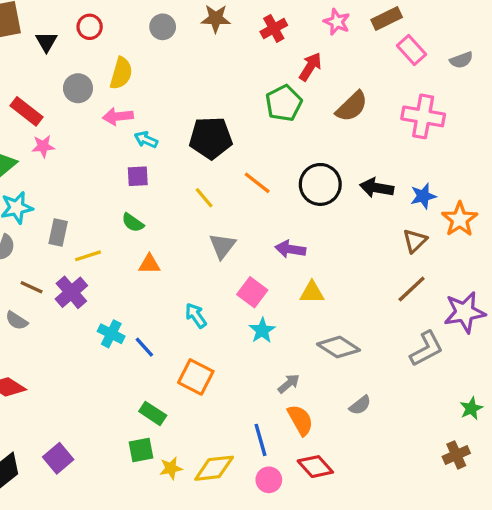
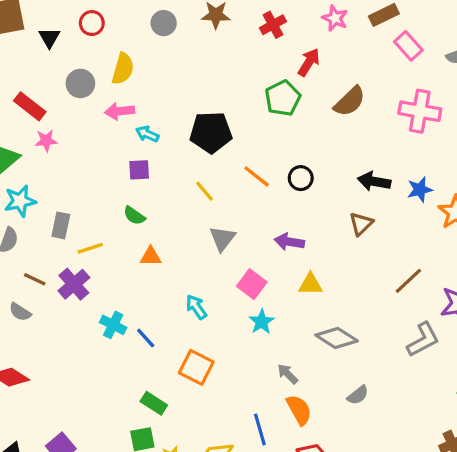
black circle: (320, 184) -> (301, 178), moved, size x0.6
brown triangle: (415, 241) -> (361, 224), moved
gray arrow: (289, 384) -> (288, 374), turned -95

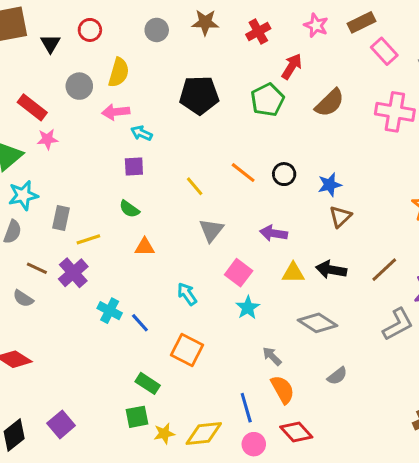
black pentagon: (211, 132) -> (199, 95), moved
black arrow: (374, 181) -> (331, 270), moved
blue star: (420, 190) -> (330, 185), moved

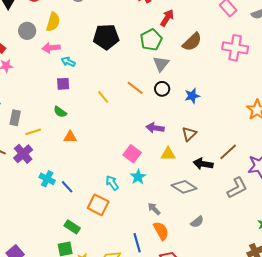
brown triangle: (340, 217) -> (189, 134), moved
gray triangle: (211, 230) -> (161, 64), moved
black arrow: (331, 270) -> (203, 164), moved
cyan arrow: (187, 294) -> (112, 183), moved

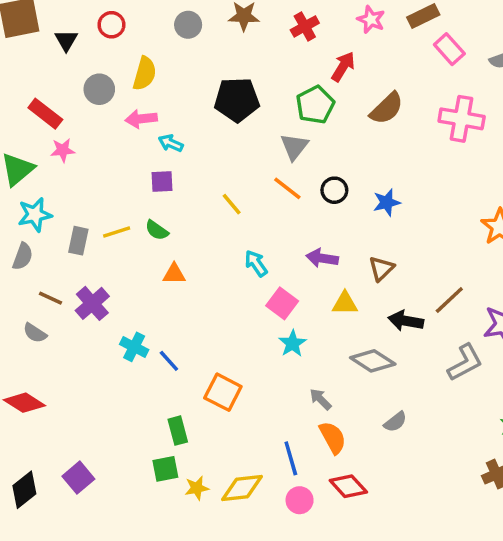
gray triangle: (161, 64) -> (294, 147), moved
yellow line: (33, 132) -> (117, 232), moved
cyan arrow: (112, 183) -> (256, 263), moved
green rectangle: (72, 227) -> (178, 431), turned 42

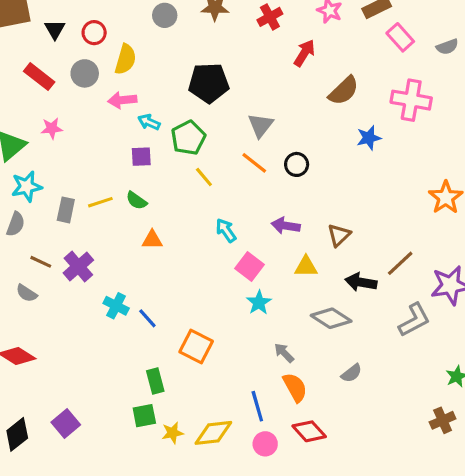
red circle: (111, 25) -> (94, 33), moved
green pentagon: (315, 105) -> (188, 138), moved
red rectangle: (45, 114) -> (39, 77), moved
blue star: (387, 202) -> (369, 138), moved

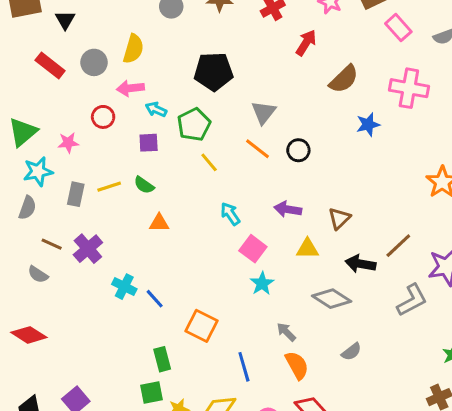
red circle: (94, 33) -> (103, 117), moved
pink star: (52, 128) -> (68, 143), moved
blue line: (257, 406) -> (244, 367), moved

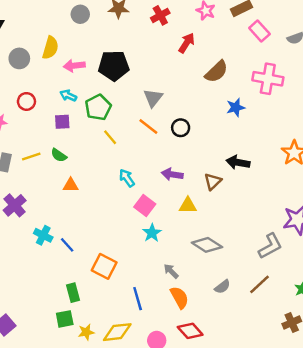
pink arrow: (130, 88) -> (74, 66), moved
brown line: (398, 246) -> (259, 284), moved
black arrow: (360, 264) -> (238, 162), moved

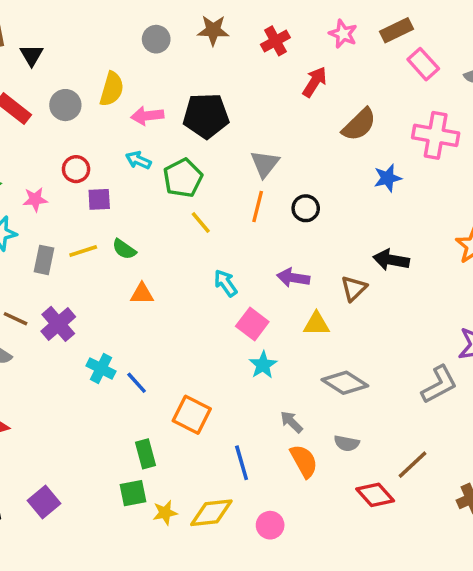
purple square: (62, 122) -> (99, 199), moved
orange line: (148, 127) -> (258, 206), turned 66
brown line: (259, 284) -> (413, 465), moved
gray semicircle: (222, 287) -> (347, 443), moved, turned 49
red diamond: (190, 331) -> (375, 495), moved

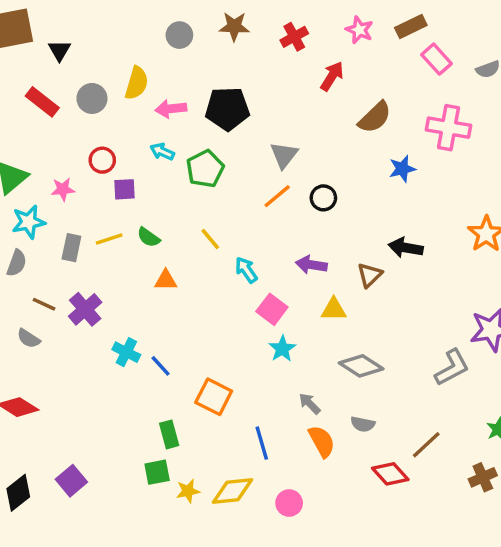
orange line: (258, 206) -> (277, 196), turned 36
yellow line: (201, 223) -> (210, 239), moved

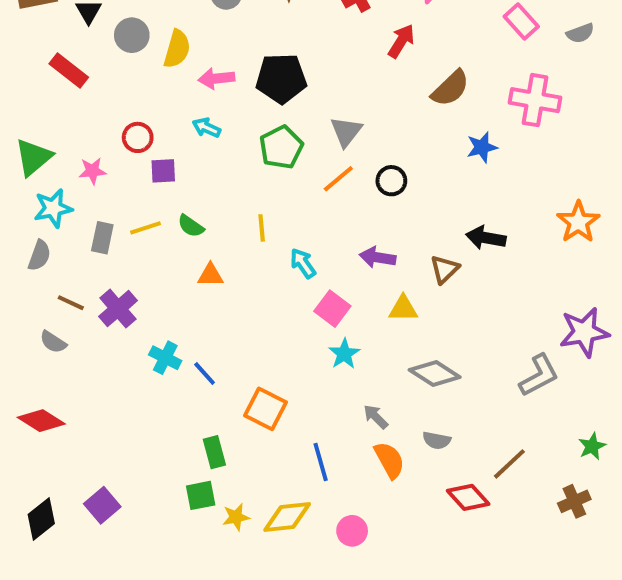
gray circle: (92, 98) -> (132, 35), moved
green pentagon: (205, 169) -> (281, 147), moved
yellow line: (210, 239) -> (262, 228), turned 35

